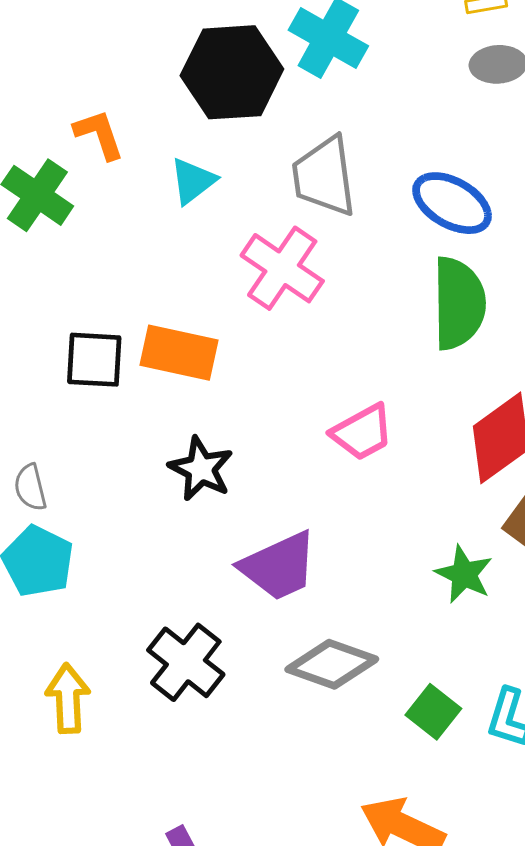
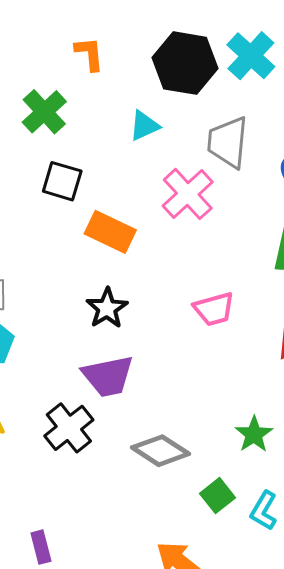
orange L-shape: (99, 134) -> (89, 54), moved
black square: (94, 360) -> (62, 181), moved
purple trapezoid: (279, 566) -> (108, 376), moved
green star: (464, 574) -> (254, 434), moved

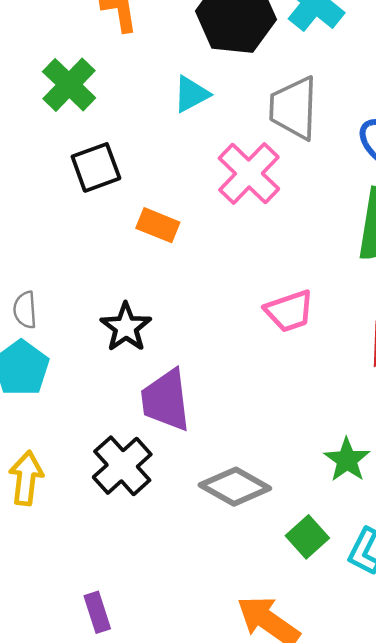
black square: (62, 181) -> (96, 167), turned -33
orange rectangle: (110, 232) -> (158, 225), size x0.7
black star: (107, 308) -> (126, 327), moved
purple trapezoid: (108, 376) -> (166, 400), turned 98

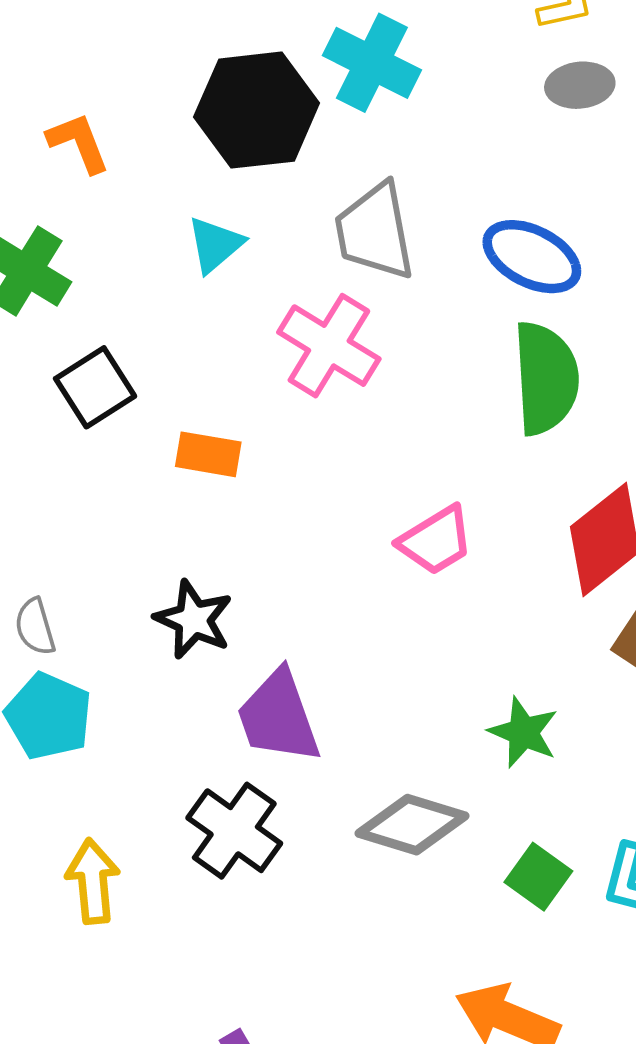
green star: (347, 460) -> (523, 732), moved

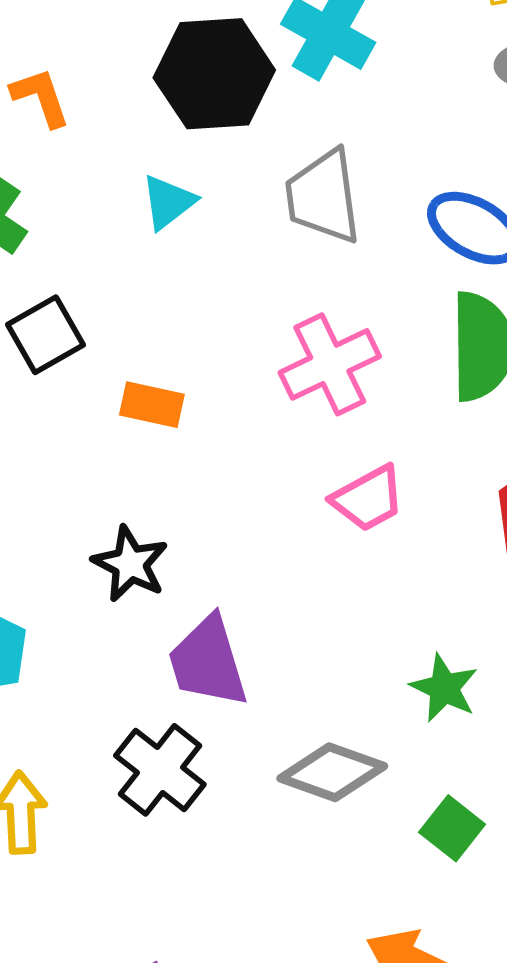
pink cross: (329, 346) -> (330, 364), moved, turned 30

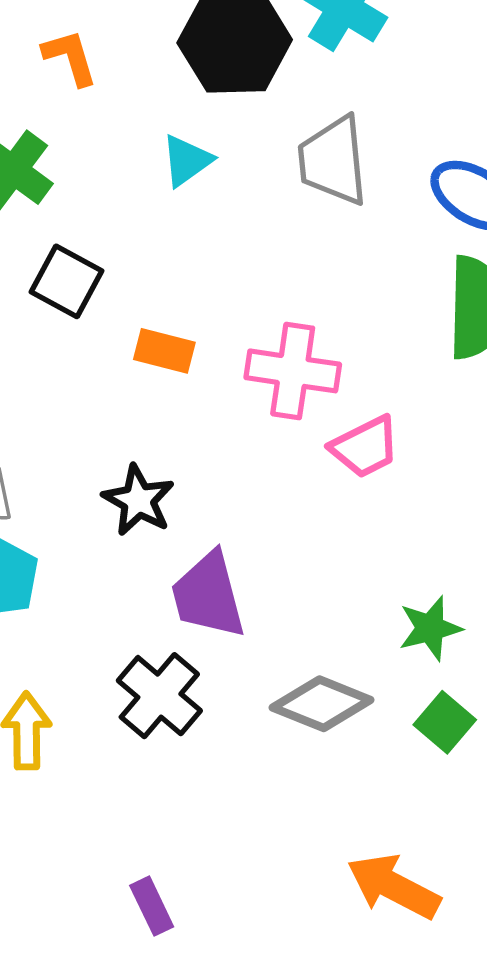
black square: (46, 335) -> (66, 281), turned -34
pink cross: (330, 364) -> (293, 371), moved, turned 32
green star: (444, 688) -> (430, 628), turned 30
green square: (452, 828) -> (445, 722), moved

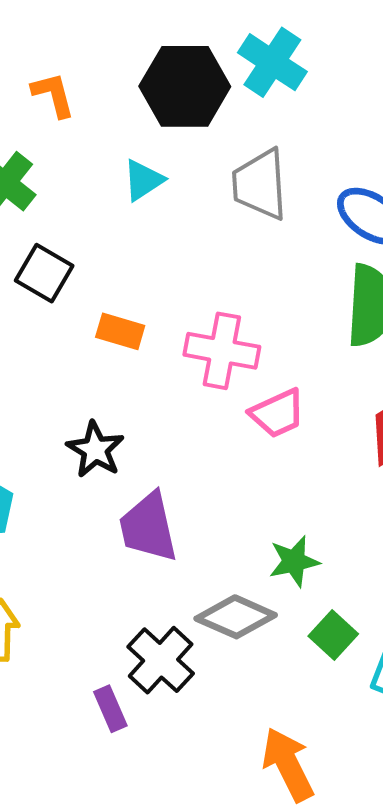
green star: (430, 628) -> (294, 561), moved
black cross: (159, 696) -> (161, 660), moved
orange arrow: (394, 886) -> (288, 764), turned 34
purple rectangle: (152, 906) -> (110, 709), moved

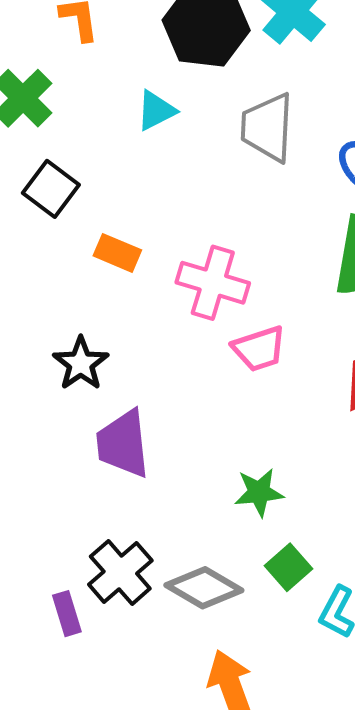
gray diamond: (236, 617) -> (204, 588), moved

